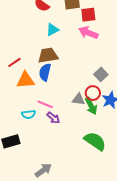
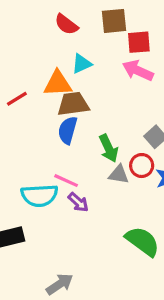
red line: (14, 62) -> (17, 99), moved
orange triangle: (25, 80) -> (58, 84), moved
green arrow: (91, 106) -> (109, 148), moved
cyan semicircle: (28, 114) -> (39, 195), size x1.6

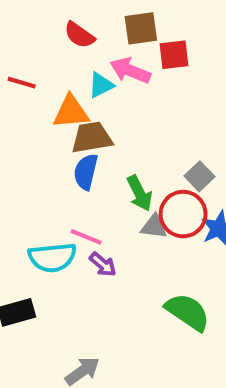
pink arrow: (138, 70) -> (130, 71), moved
red line: (17, 99) -> (22, 83), moved, turned 50
red circle: (142, 166) -> (183, 214), size x1.5

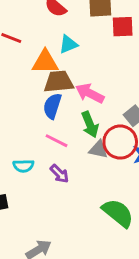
pink arrow: (130, 71) -> (90, 93), moved
pink line: (86, 237) -> (57, 141), moved
cyan semicircle: (52, 257) -> (23, 166), size x0.6

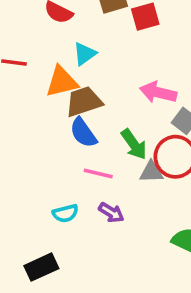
pink arrow: (90, 93) -> (158, 92), moved
blue semicircle: (52, 106) -> (83, 133), turned -40

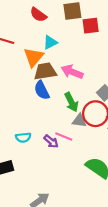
orange triangle: (62, 82) -> (34, 57), turned -45
pink arrow: (158, 92) -> (72, 72), moved
pink line: (98, 173) -> (64, 137), moved

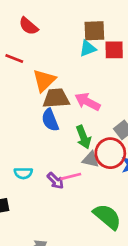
red semicircle: (38, 15) -> (28, 26), moved
cyan triangle: (50, 42) -> (88, 48), moved
pink line: (64, 137) -> (71, 176), turned -42

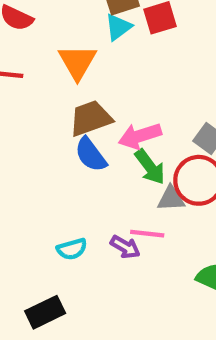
orange triangle: (44, 80) -> (77, 62), moved
pink arrow: (88, 102) -> (140, 136), moved, turned -30
pink line: (71, 176) -> (147, 234), turned 36

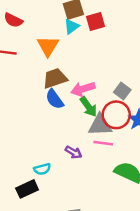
gray triangle: (171, 199) -> (100, 125), size x1.5
pink line: (147, 234) -> (103, 143), moved
cyan semicircle: (72, 249) -> (42, 169), moved

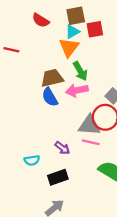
red semicircle: (13, 20) -> (41, 20), moved
orange triangle: (48, 46) -> (69, 47), moved
green arrow: (88, 107) -> (80, 71), moved
black rectangle: (27, 189) -> (58, 177), moved

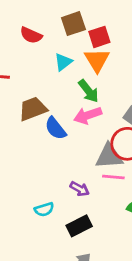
cyan triangle: (72, 32) -> (63, 62), moved
orange triangle: (69, 47) -> (97, 60), moved
brown trapezoid: (52, 78) -> (33, 109), moved

